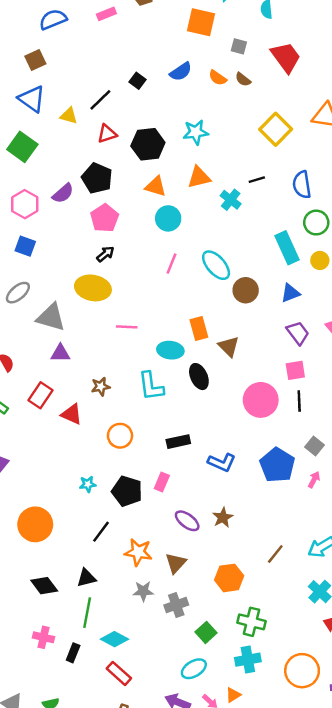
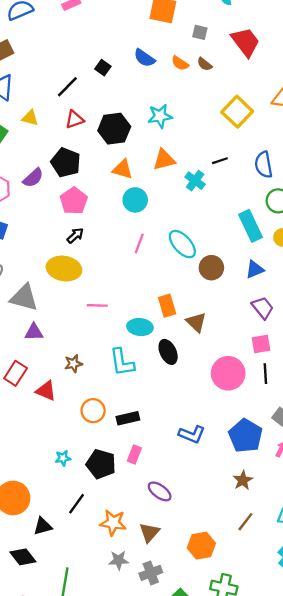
blue semicircle: (181, 72) -> (144, 58), turned 70
yellow triangle: (69, 116) -> (30, 118), moved
black rectangle: (178, 442) -> (128, 418), moved
brown star: (223, 518) -> (243, 480), moved
black triangle: (86, 578) -> (43, 526), moved

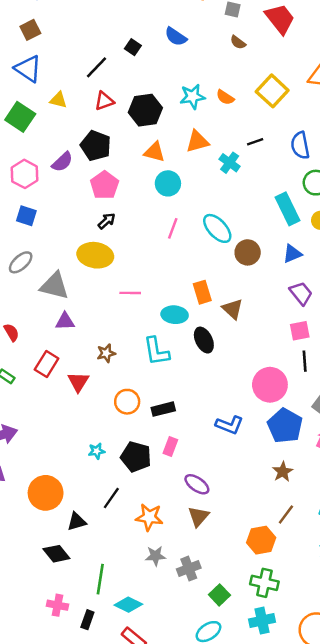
orange semicircle: (180, 63) -> (225, 97), moved
pink circle: (228, 373) -> (270, 385), moved
red triangle: (46, 391) -> (78, 382), turned 40
brown triangle: (149, 532) -> (198, 516), moved
orange hexagon: (201, 546) -> (261, 540), moved

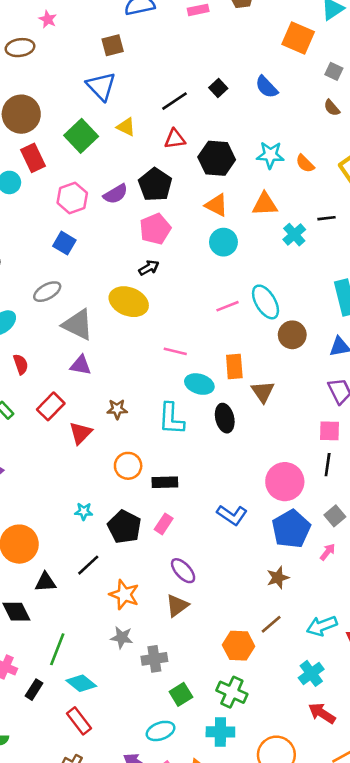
pink line: (173, 228) -> (227, 306), moved, turned 36
pink line: (130, 293) -> (175, 351), moved

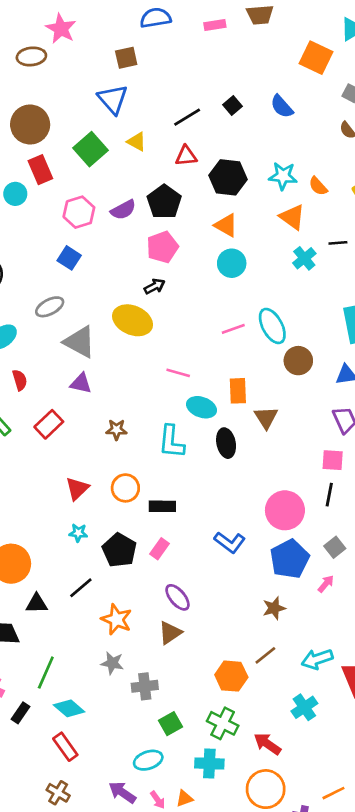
pink star: (48, 19) -> (61, 29), size x1.6
orange triangle: (265, 204) -> (292, 217), moved, turned 36
red triangle: (80, 433) -> (77, 489), moved
red arrow: (322, 713) -> (267, 744), moved

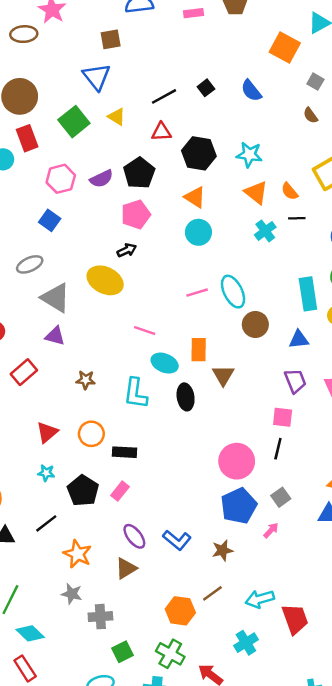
orange semicircle: (318, 186) -> (290, 191), moved
blue L-shape: (230, 542) -> (177, 540), moved

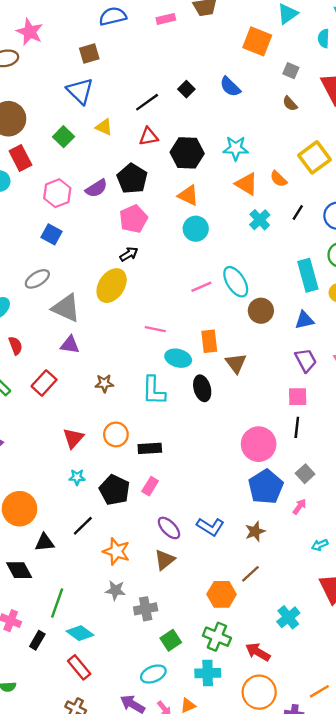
green square: (74, 122) -> (63, 137), size x0.7
black line: (297, 218) -> (298, 212), moved, turned -49
yellow ellipse: (105, 280) -> (112, 286), turned -76
cyan arrow: (260, 599) -> (320, 545), moved, size x0.6

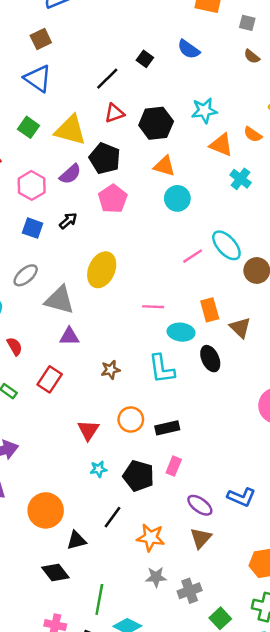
yellow triangle: (104, 127) -> (70, 130), moved, size x1.8
black arrow: (129, 254) -> (68, 221), moved

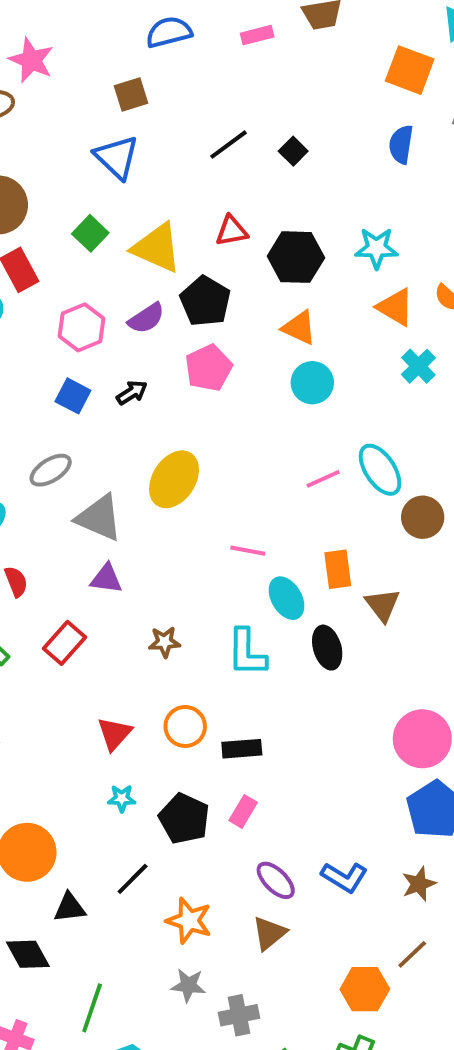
blue semicircle: (189, 49) -> (401, 144), moved, turned 55
black line: (107, 79) -> (229, 145), moved
cyan ellipse: (181, 332) -> (287, 598), turned 45

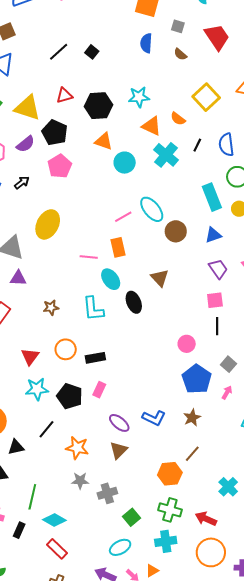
cyan cross: (418, 366) -> (166, 155), size x1.4
cyan circle: (312, 383) -> (125, 163), moved
orange rectangle: (338, 569) -> (118, 247), moved
pink circle: (422, 739) -> (187, 344), size x0.6
cyan star: (122, 798) -> (37, 389), size x1.6

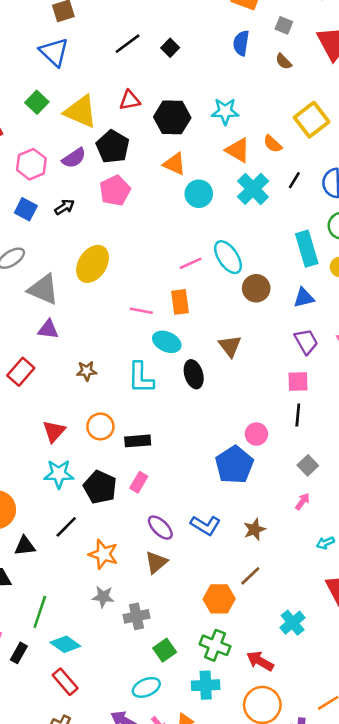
cyan ellipse: (111, 279) -> (167, 342), turned -35
blue pentagon: (197, 379) -> (234, 465), moved

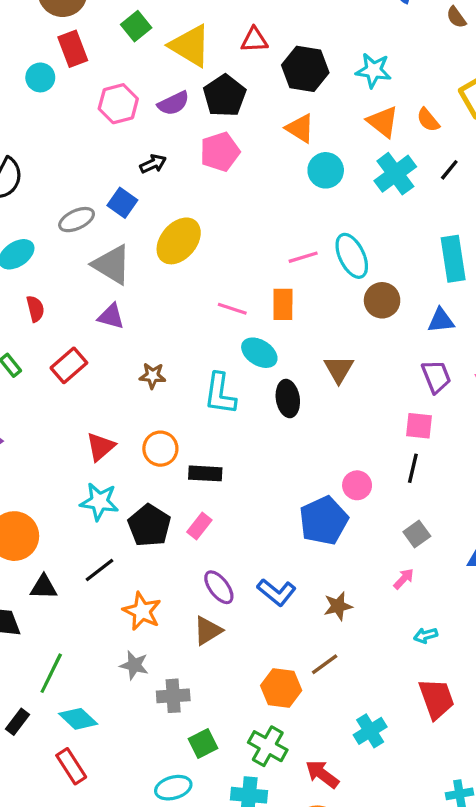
blue square: (26, 209) -> (122, 203), moved

